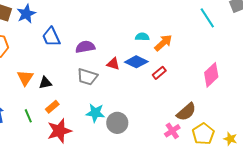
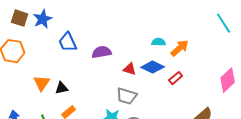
gray trapezoid: (87, 77) -> (127, 96), moved

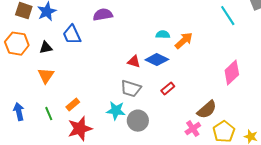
purple semicircle: (102, 52) -> (103, 15), moved
red rectangle: (176, 78) -> (168, 89), moved
black triangle: (62, 88) -> (46, 48), moved

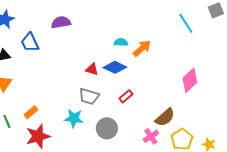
gray circle: (138, 121) -> (107, 128), moved

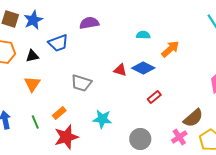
blue trapezoid: (30, 42) -> (58, 43), turned -85
cyan semicircle: (121, 42) -> (143, 35), moved
gray trapezoid: (89, 96) -> (81, 83), moved
gray circle: (107, 128) -> (140, 139), moved

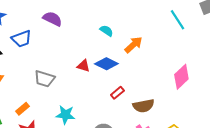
purple semicircle: (89, 23) -> (52, 19), turned 36
cyan semicircle: (143, 35) -> (106, 31), turned 32
brown semicircle: (193, 118) -> (143, 106), moved, turned 30

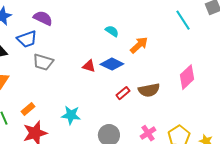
purple semicircle: (52, 19) -> (43, 18), moved
gray trapezoid: (44, 79) -> (43, 62), moved
brown semicircle: (143, 106) -> (149, 90), moved

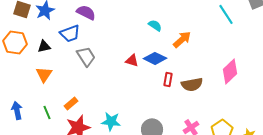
gray trapezoid: (43, 62) -> (86, 56), turned -140
red rectangle: (123, 93) -> (168, 79), moved, turned -40
cyan star: (71, 115) -> (111, 121), moved

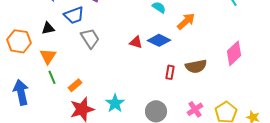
orange hexagon: (15, 42) -> (19, 41), moved
red rectangle: (168, 79) -> (170, 72), moved
blue arrow: (17, 110) -> (21, 92), size x1.4
green line: (47, 112) -> (52, 77), moved
cyan star: (111, 121) -> (115, 103), turned 30

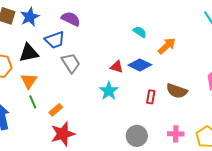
black triangle: (48, 28) -> (29, 53), size x1.5
brown semicircle: (196, 66) -> (177, 91), turned 30
cyan star: (115, 103) -> (109, 91), moved
pink cross: (195, 109) -> (176, 134), turned 35

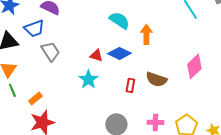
cyan semicircle: (140, 32) -> (119, 20), size x1.5
orange arrow: (167, 46) -> (146, 34), turned -48

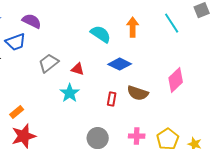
orange arrow: (146, 34) -> (133, 27), moved
gray trapezoid: (50, 51) -> (49, 63), moved, turned -95
blue diamond: (119, 53) -> (120, 64), moved

